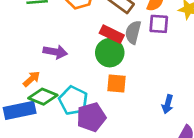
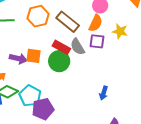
gray semicircle: (133, 32) -> (78, 47), turned -48
orange square: (117, 84) -> (34, 56), moved
blue arrow: (168, 104) -> (104, 93), moved

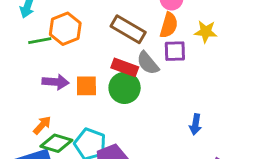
orange hexagon: (38, 16) -> (65, 29), moved
purple arrow: (18, 59) -> (56, 82), moved

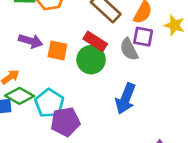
gray semicircle: (148, 63) -> (129, 49), moved
blue arrow: (195, 124) -> (125, 99), moved, size x1.6

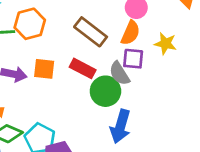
orange square: (57, 51) -> (44, 69), moved
green circle: (91, 60) -> (105, 91), moved

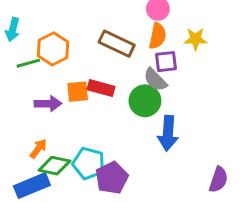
red rectangle: (83, 68) -> (101, 88), moved

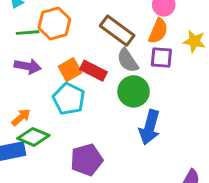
gray semicircle: (155, 80) -> (128, 60), moved
orange square: (78, 92) -> (70, 70), turned -35
purple arrow: (48, 104) -> (28, 66), moved
cyan pentagon: (89, 163) -> (69, 99), moved

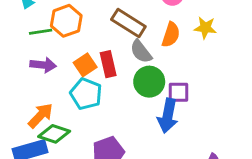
orange semicircle: (158, 31) -> (171, 35), moved
purple square: (161, 57) -> (178, 92), moved
red rectangle: (93, 71) -> (108, 64), turned 55
orange arrow: (21, 117) -> (40, 116), size x1.4

